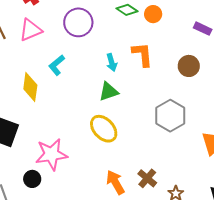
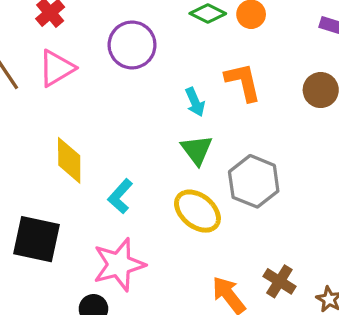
cyan L-shape: (57, 65) -> (120, 196), moved
green triangle: (109, 92) -> (197, 150), turned -40
gray hexagon: (170, 116) -> (254, 181), moved

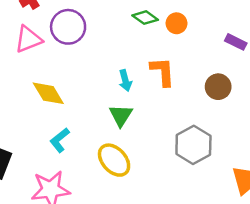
purple circle: (132, 45) -> (68, 27), moved
yellow diamond: (69, 160) -> (48, 93), moved, turned -40
gray hexagon: (254, 181) -> (193, 145), moved

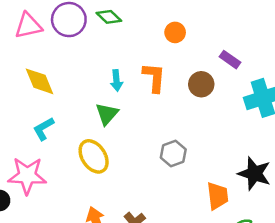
green diamond: (145, 18) -> (109, 17), moved
brown circle: (218, 87) -> (201, 84), moved
gray hexagon: (193, 145) -> (173, 153), size x0.7

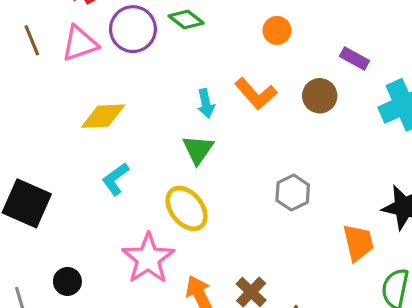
orange L-shape: (154, 77) -> (256, 94), turned 140
yellow diamond: (40, 81) -> (103, 116), turned -64
pink star: (27, 176) -> (148, 258), moved, turned -30

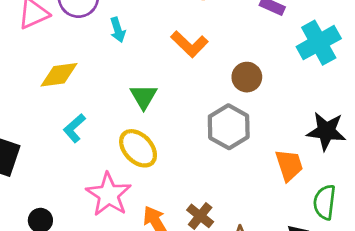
brown circle: (320, 96) -> (247, 77), moved
cyan arrow: (206, 103) -> (118, 30), moved
gray hexagon: (293, 193) -> (229, 127), size x1.4

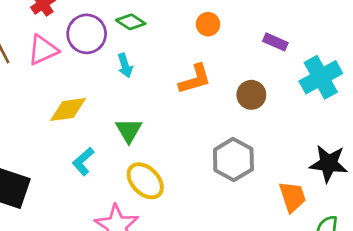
orange L-shape: (189, 44) -> (195, 79), turned -60
brown circle: (247, 77) -> (251, 95), moved
green triangle: (144, 97) -> (129, 130), moved

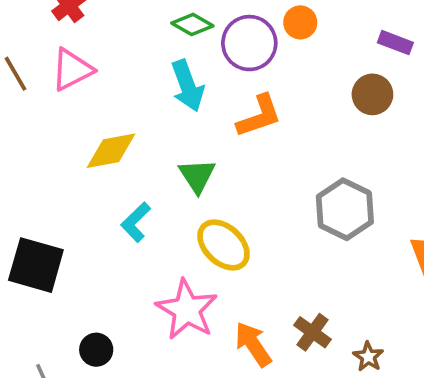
purple circle: (87, 34) -> (249, 43), moved
cyan arrow: (125, 66) -> (188, 86), size x1.5
orange L-shape: (195, 79) -> (259, 116), moved
brown circle: (251, 95) -> (372, 94), moved

